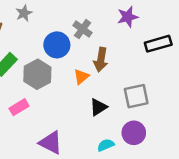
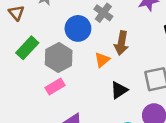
pink rectangle: (19, 107) -> (55, 86), moved

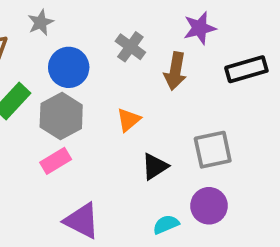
blue circle: (78, 28) -> (69, 67), moved
brown arrow: (121, 43) -> (175, 71), moved

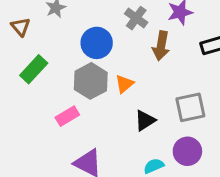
gray cross: (130, 47) -> (136, 18), moved
blue circle: (69, 67) -> (97, 43), moved
gray hexagon: (61, 116) -> (91, 81), moved

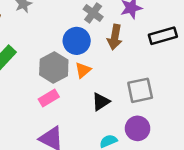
blue circle: (97, 43) -> (77, 41), moved
pink rectangle: (67, 116) -> (49, 98), moved

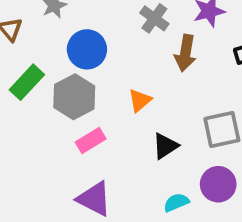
blue circle: (77, 41) -> (87, 49), moved
gray hexagon: (54, 67) -> (74, 97), moved

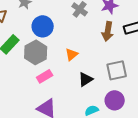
brown arrow: (185, 53) -> (108, 31), moved

